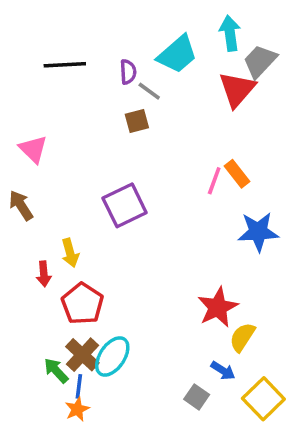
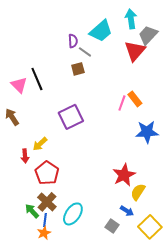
black line: (65, 65) -> (37, 79), moved, turned 70
yellow arrow: (70, 253) -> (40, 144), turned 63
cyan ellipse: (112, 356) -> (73, 214), moved

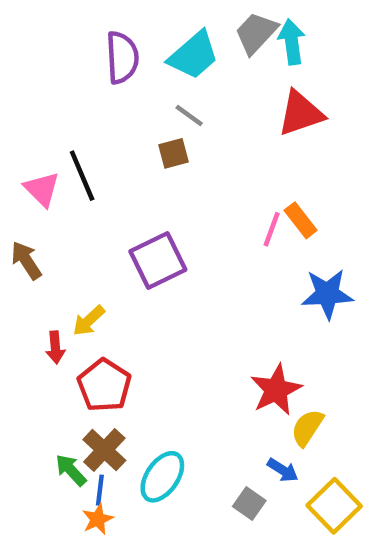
cyan trapezoid: (101, 31) -> (194, 55), moved
gray trapezoid: (148, 35) -> (256, 33), moved
purple semicircle: (73, 41) -> (122, 58), moved, size x1.6
red triangle: (135, 51) -> (301, 113), turned 30

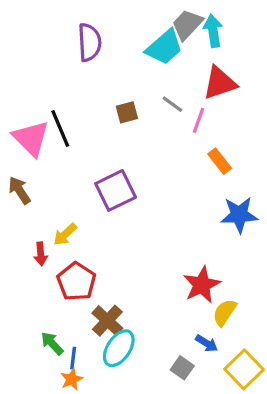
cyan trapezoid: (194, 55) -> (164, 47), moved
gray line: (189, 115) -> (172, 104), moved
pink triangle: (42, 189) -> (31, 138), size x1.4
pink line: (272, 229) -> (199, 120), moved
brown cross: (104, 450) -> (107, 321), moved

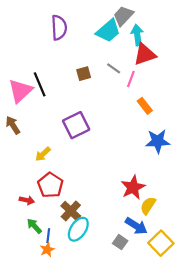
cyan arrow: (213, 31) -> (137, 35), moved
pink triangle: (31, 138) -> (20, 91), turned 32
red arrow: (41, 254) -> (27, 200), moved, turned -72
blue arrow: (207, 343) -> (136, 226), size x1.5

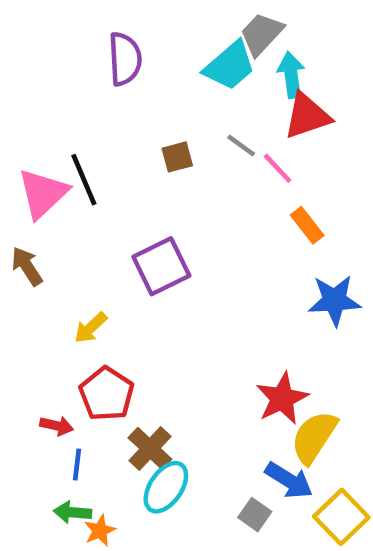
pink line: (131, 79) -> (278, 168), turned -63
yellow semicircle: (148, 206) -> (314, 437), size x1.4
green arrow: (34, 226) -> (72, 512), moved, turned -42
blue line: (48, 236) -> (77, 464), moved

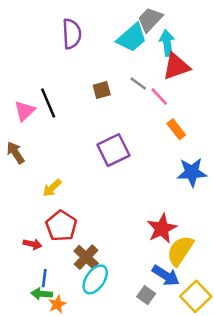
pink triangle: (43, 193) -> (25, 111), size x0.7
purple square: (161, 266) -> (113, 150), moved
blue line: (77, 464) -> (44, 278), moved

